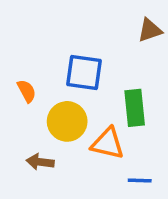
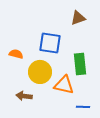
brown triangle: (150, 30) -> (78, 18), moved
orange semicircle: (27, 91) -> (16, 54), turned -48

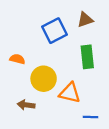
blue square: (50, 43) -> (54, 31), moved, turned -35
green rectangle: (80, 64) -> (87, 57), moved

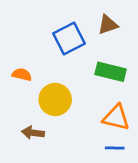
green rectangle: (87, 57) -> (111, 72), turned -70
orange triangle: (70, 93) -> (116, 118), moved

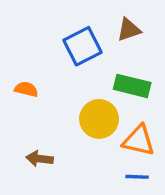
yellow circle: (55, 99) -> (99, 119), moved

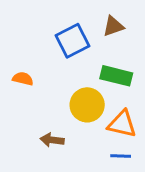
brown arrow: (40, 159) -> (52, 140), moved

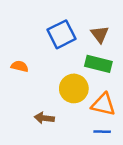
brown triangle: (113, 26) -> (100, 34), moved, turned -48

